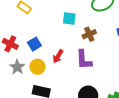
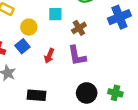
yellow circle: (38, 67) -> (29, 27), moved

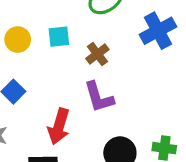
yellow circle: (29, 27) -> (18, 40), moved
red arrow: (49, 56) -> (59, 126), moved, size x1.5

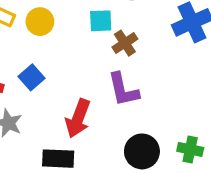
cyan square: (59, 37) -> (101, 21), moved

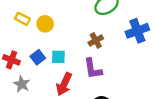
cyan square: (101, 21) -> (58, 57), moved

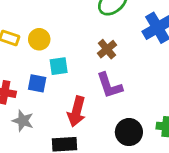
blue square: (38, 57) -> (37, 83), turned -32
cyan square: (58, 57) -> (59, 66), moved

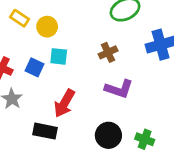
purple L-shape: (109, 85) -> (119, 89), moved, turned -68

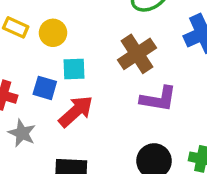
brown cross: (108, 52) -> (137, 54), size x1.5
red arrow: (64, 103) -> (76, 111), moved, turned -152

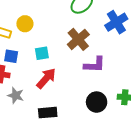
yellow circle: (53, 33) -> (25, 24), moved
blue square: (45, 88) -> (11, 56), moved

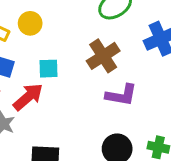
red arrow: (46, 78) -> (28, 97), moved

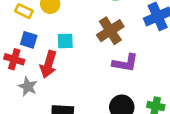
red arrow: (28, 97) -> (48, 64), turned 148

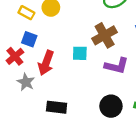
cyan square: (65, 41) -> (80, 53), moved
red cross: (14, 59) -> (15, 56), turned 30

